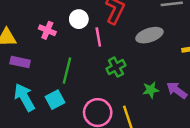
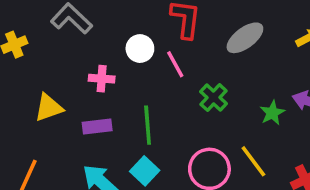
purple rectangle: (20, 62) -> (97, 126), moved

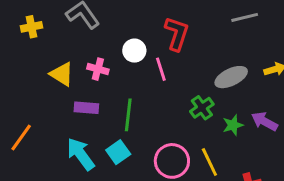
gray ellipse: (245, 38) -> (231, 77), moved
green cross: (214, 98) -> (202, 108), moved
yellow triangle: (49, 108) -> (62, 74), moved, turned 40

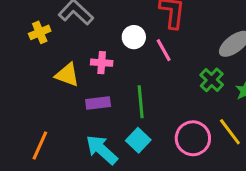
yellow cross: (32, 27) -> (40, 32), moved

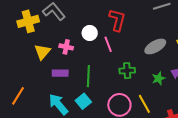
yellow cross: (40, 32) -> (28, 21), size x1.5
yellow triangle: (67, 75) -> (42, 52), turned 42
green cross: (212, 80) -> (127, 71), moved, turned 35

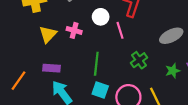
green cross: (127, 71) -> (139, 60), turned -35
purple rectangle: (60, 73) -> (51, 68), moved
cyan square: (83, 101) -> (100, 90), moved, turned -35

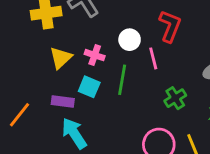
green line: (96, 64) -> (122, 80), moved
cyan square: (100, 90) -> (89, 87), moved

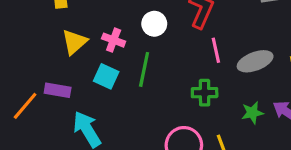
pink line: (153, 58) -> (216, 50), moved
green cross: (175, 98) -> (205, 93), turned 30
purple rectangle: (63, 101) -> (58, 90), moved

